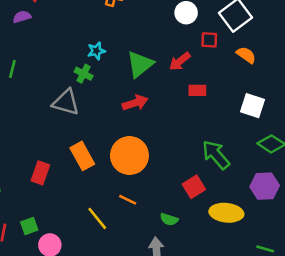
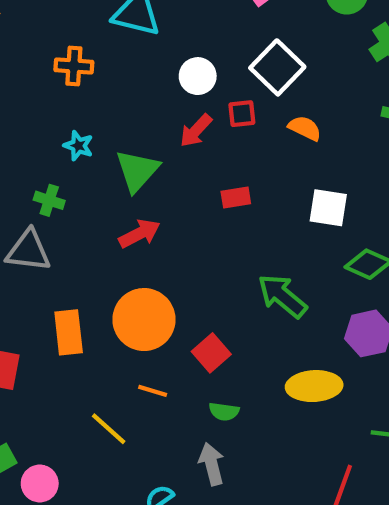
cyan star: (96, 51) -> (78, 146), moved, turned -30
red arrow: (180, 61) -> (196, 131), moved
orange rectangle: (82, 156) -> (69, 332), turned 32
red square: (194, 187) -> (211, 353), moved

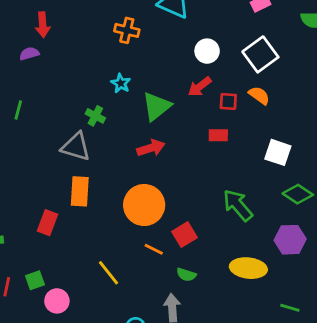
red square: (242, 114) -> (228, 101), moved
orange semicircle: (305, 128) -> (259, 95), moved
orange rectangle: (69, 332) -> (80, 191), moved
orange line: (153, 391) -> (154, 249), moved

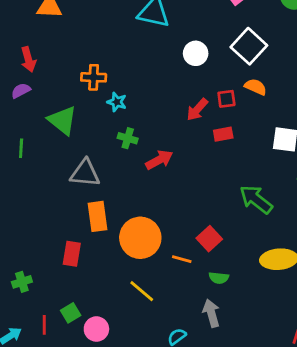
orange cross: (127, 30) -> (94, 77), moved
red arrow: (200, 87) -> (197, 110), moved
green triangle: (157, 106) -> (62, 120), moved, turned -32
green cross: (95, 116) -> (128, 138), moved
orange circle: (144, 205) -> (140, 238), moved

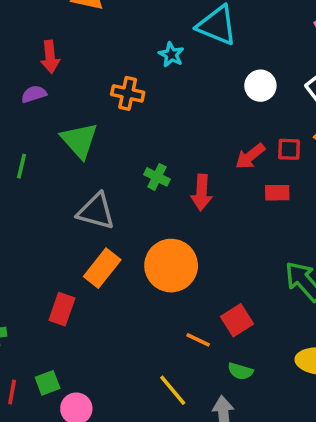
cyan star: (117, 102) -> (171, 55), moved
red arrow: (159, 160) -> (202, 192), moved, turned 112
orange rectangle: (97, 216) -> (102, 268), turned 36
orange circle: (140, 238) -> (171, 266), moved
yellow line: (142, 291) -> (173, 390), moved

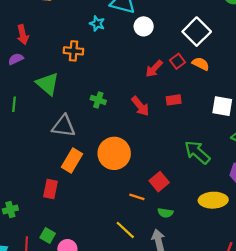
white circle: (260, 86) -> (144, 26), moved
red square: (289, 149) -> (177, 61), moved, turned -32
red arrow: (250, 156) -> (154, 69), moved
red arrow: (202, 192) -> (140, 106), moved, turned -35
green square: (48, 383) -> (48, 235), turned -32

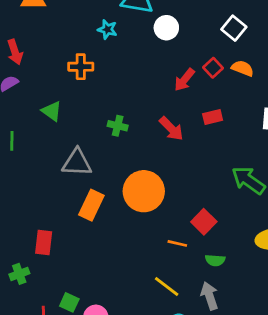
white square: (197, 32) -> (234, 28), size x0.7
green triangle: (48, 84) -> (52, 111), size x0.7
red rectangle: (51, 189) -> (44, 243), moved

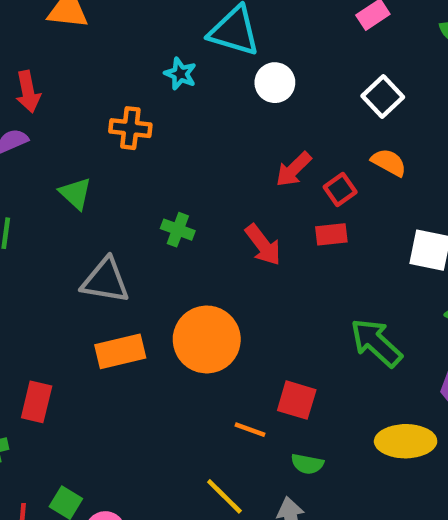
red square: (213, 68) -> (340, 190), moved
orange rectangle: (91, 205) -> (120, 351), turned 44
red square: (204, 222) -> (297, 400), turned -35

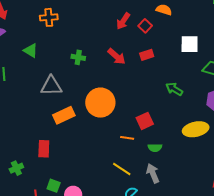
red rectangle: (331, 234) -> (147, 55), moved
green arrow: (376, 343) -> (174, 89), size x0.7
red square: (297, 400) -> (145, 121), turned -30
red rectangle: (37, 402) -> (44, 149), moved

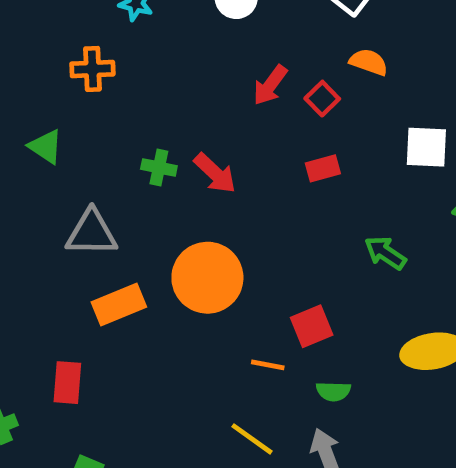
red arrow: (117, 57) -> (215, 173), moved

